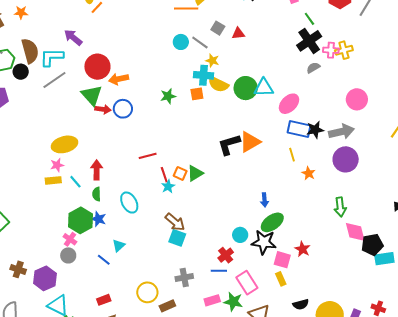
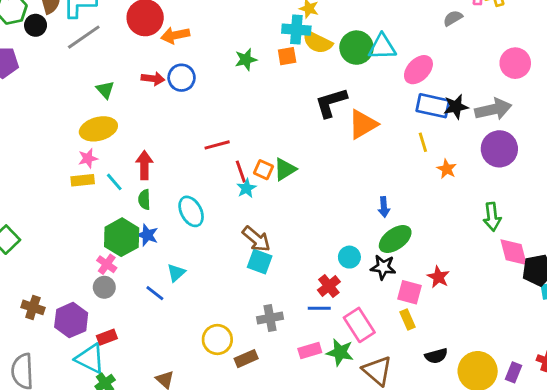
green triangle: (92, 95) -> (105, 90), moved, size x0.6
black L-shape: (229, 145) -> (331, 103), moved
black star: (264, 242) -> (383, 267), size x0.7
red rectangle: (104, 300) -> (107, 337), moved

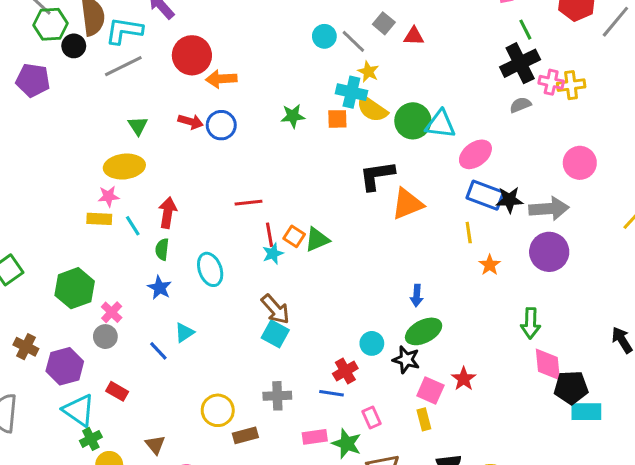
green hexagon: (122, 237) -> (75, 288), moved
pink rectangle: (359, 325) -> (372, 417), size x0.6
red rectangle: (107, 337) -> (117, 391), moved, turned 42

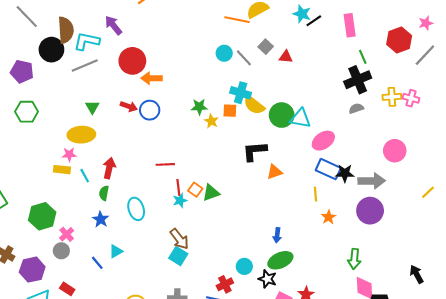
green hexagon: (50, 24) -> (27, 112), moved
black circle: (74, 46) -> (51, 50), size x1.5
yellow star: (368, 72) -> (211, 121), moved
pink cross: (551, 82) -> (411, 98), moved
orange triangle: (407, 204) -> (274, 172), size x0.7

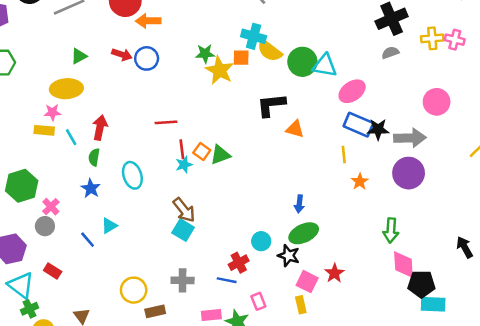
green triangle: (92, 107) -> (79, 56), turned 32
yellow star: (211, 121) -> (220, 70), size x1.6
orange triangle: (274, 172) -> (295, 129), turned 35

